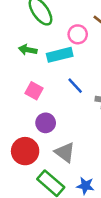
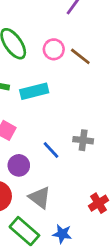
pink circle: (78, 34) -> (54, 49), moved
blue line: (75, 86) -> (51, 150), moved

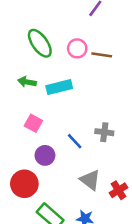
brown line: (80, 56) -> (102, 55), turned -30
gray triangle: (40, 198) -> (90, 180), moved

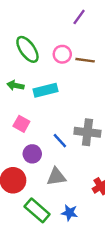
gray cross: (104, 132) -> (87, 132), size x1.5
gray triangle: (90, 180) -> (56, 177), moved, turned -45

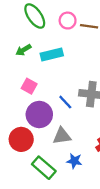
green arrow: (15, 85) -> (23, 50), turned -42
purple circle: (32, 154) -> (39, 114), size x1.5
blue star: (69, 213) -> (74, 161), moved

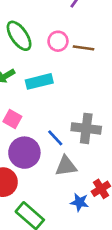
gray triangle: (62, 136) -> (66, 166), moved
blue star: (74, 161) -> (79, 202), moved

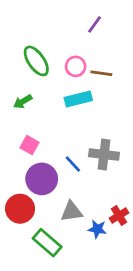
cyan rectangle: (39, 81) -> (78, 99), moved
gray triangle: (66, 166) -> (72, 211), moved

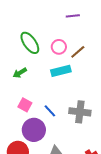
purple line: (95, 24) -> (73, 16), turned 48
brown line: (101, 73) -> (78, 52), turned -49
blue line: (73, 164) -> (50, 111), moved

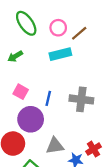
blue line: (50, 111) -> (48, 98), turned 56

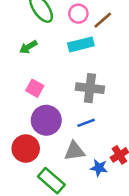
blue line: (48, 98) -> (86, 123), moved, turned 56
gray cross: (81, 99) -> (90, 88), moved

